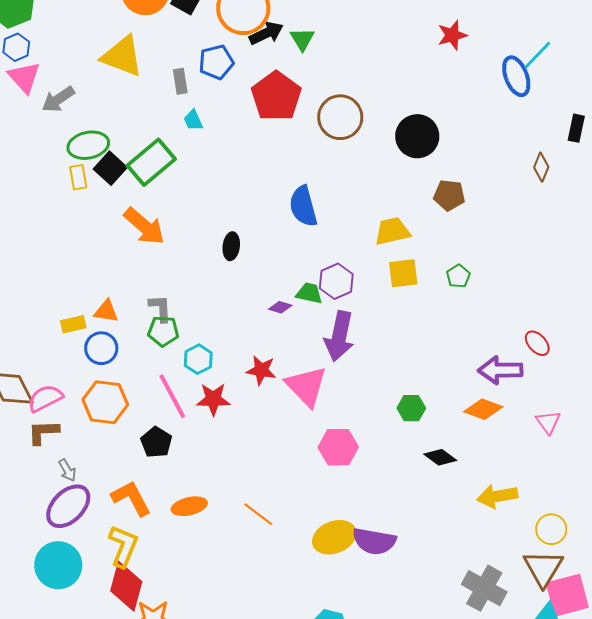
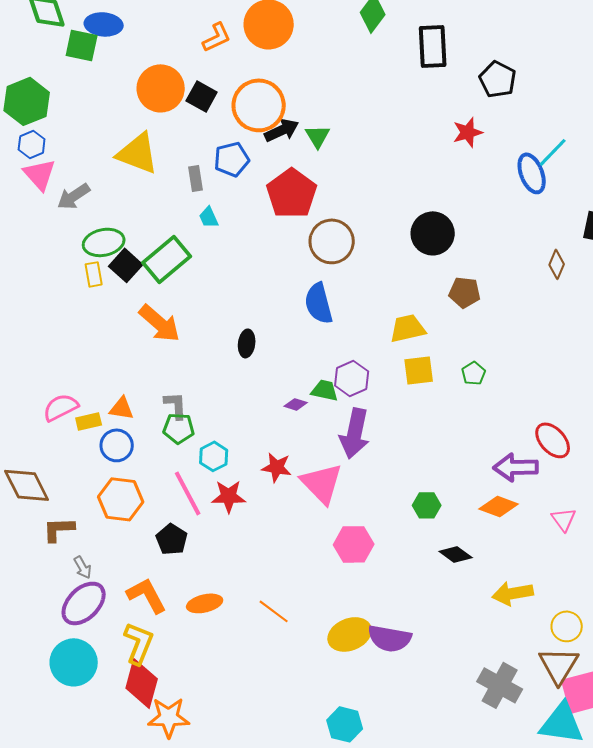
brown circle: (340, 117) -> (332, 241), moved
red ellipse: (537, 343) -> (553, 440), size x1.4
pink semicircle: (45, 398) -> (61, 407), moved

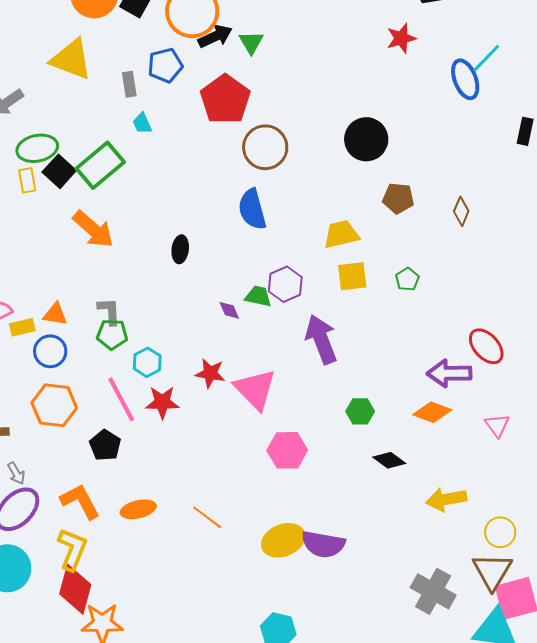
brown diamond: (557, 264) -> (461, 211), moved
purple diamond: (296, 404) -> (229, 310), turned 50
purple arrow: (355, 433) -> (321, 339), moved, turned 147

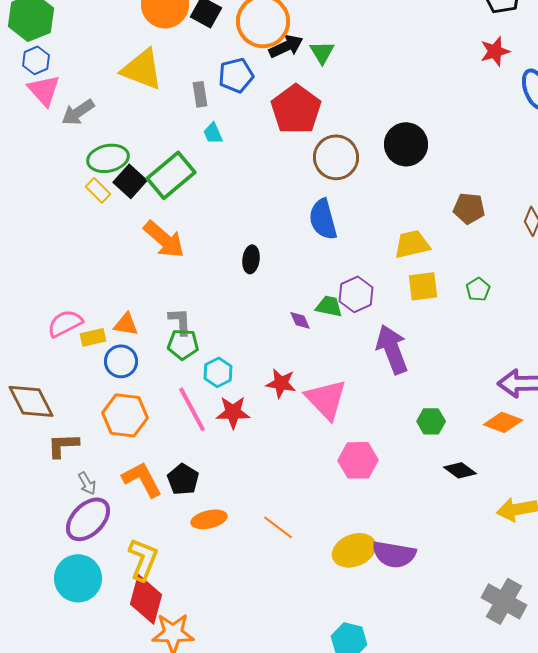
red star: (401, 38) -> (495, 51), moved
black circle: (366, 139) -> (406, 144), moved
yellow rectangle: (27, 180) -> (98, 190), turned -35
black pentagon: (105, 445) -> (183, 479), moved
orange L-shape: (80, 501) -> (142, 479), moved

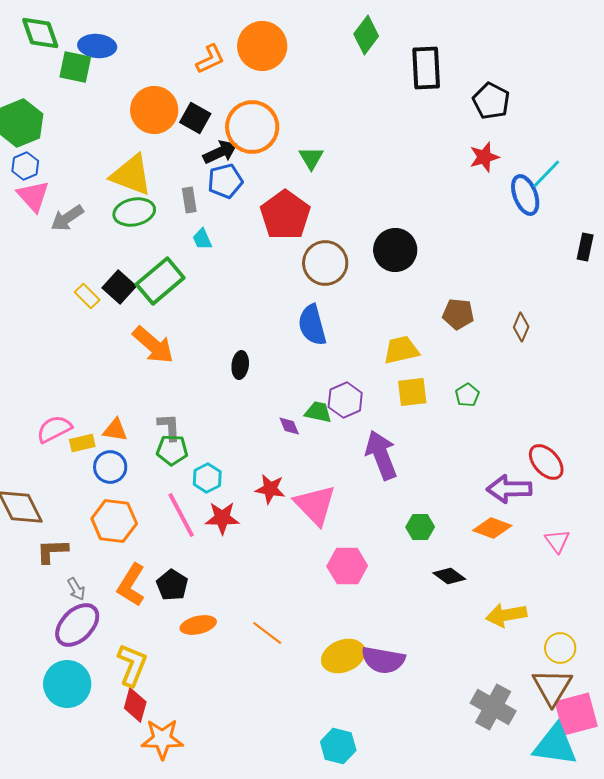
black arrow: (286, 46) -> (220, 152), moved
green ellipse: (108, 158) -> (134, 212), moved
orange L-shape: (142, 479) -> (131, 585), turned -120
red diamond: (146, 599) -> (135, 705), size x0.7

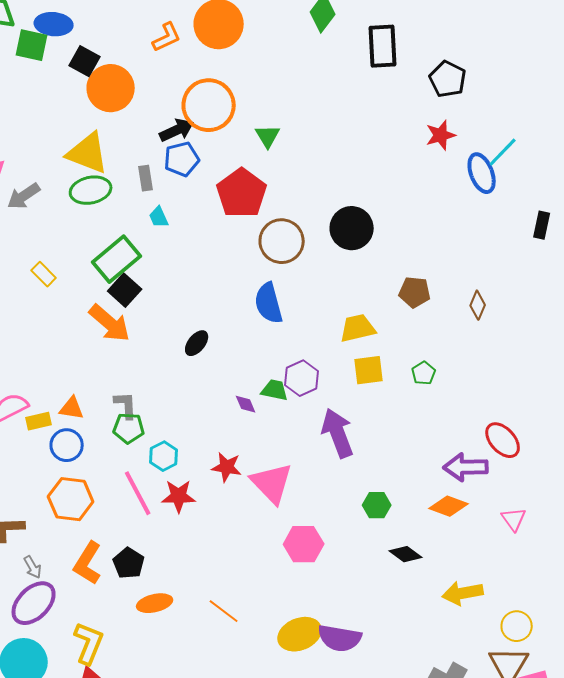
black square: (195, 118) -> (85, 61), moved
black square: (119, 287) -> (125, 290), moved
black ellipse: (240, 365) -> (197, 343), turned 32

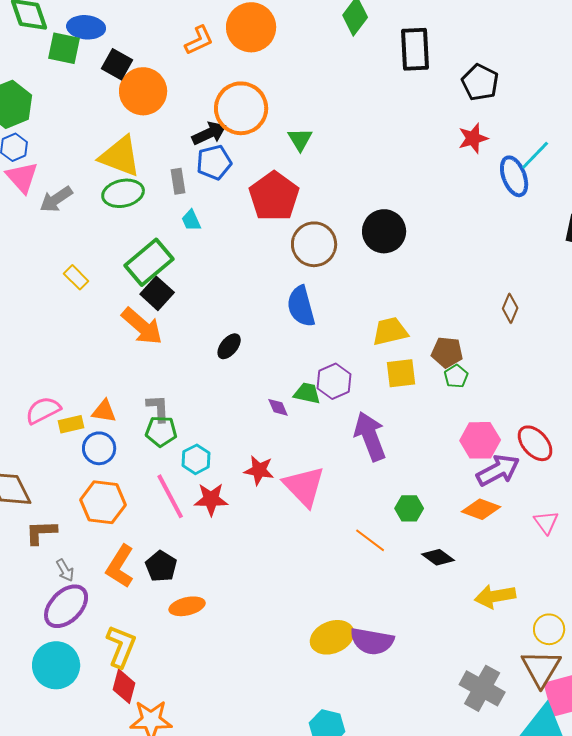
brown pentagon: (415, 292) -> (447, 352), moved
purple arrow: (466, 467) -> (498, 470), turned 153
pink hexagon: (304, 544) -> (480, 440), moved
orange line: (224, 611) -> (370, 540), moved

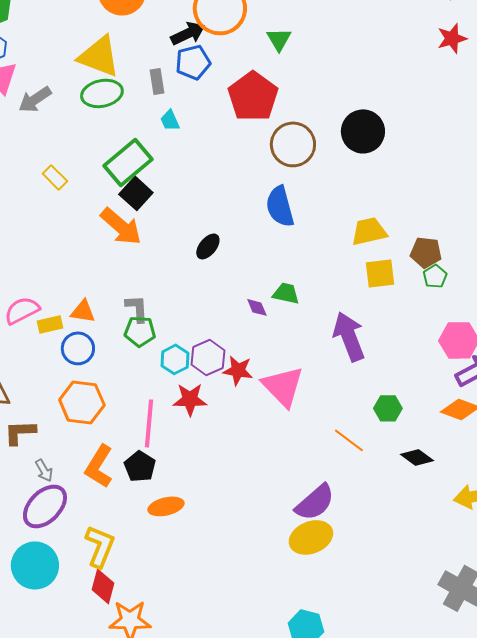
purple hexagon: (334, 381) -> (208, 357), moved
pink line: (170, 496) -> (149, 423), moved, turned 33
purple semicircle: (372, 641) -> (315, 502), moved, turned -51

